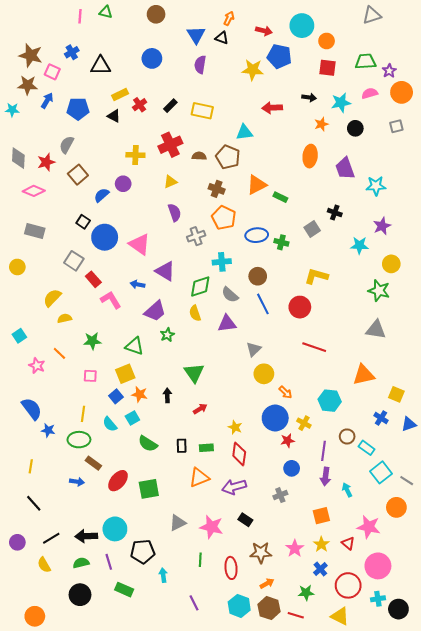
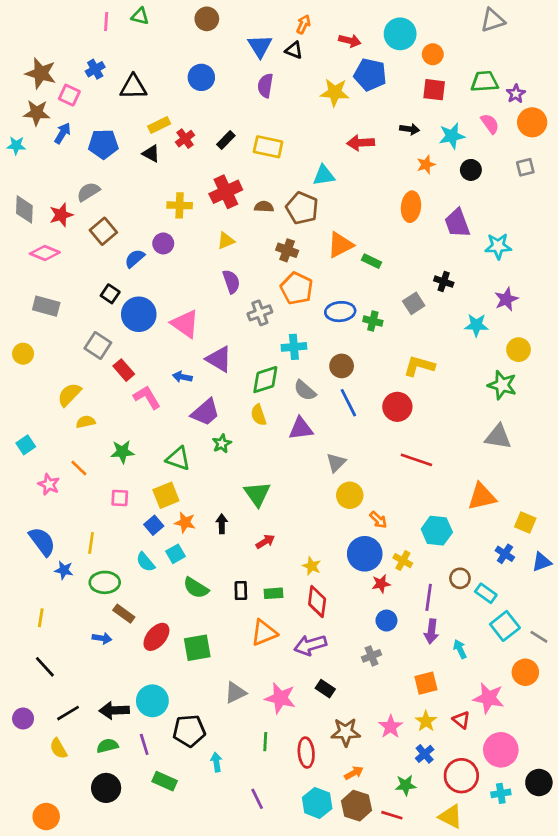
pink semicircle: (370, 93) -> (490, 124), turned 70
gray semicircle: (67, 145) -> (88, 192), turned 30
yellow line: (83, 414) -> (91, 543), moved
black circle: (398, 609) -> (539, 782), moved

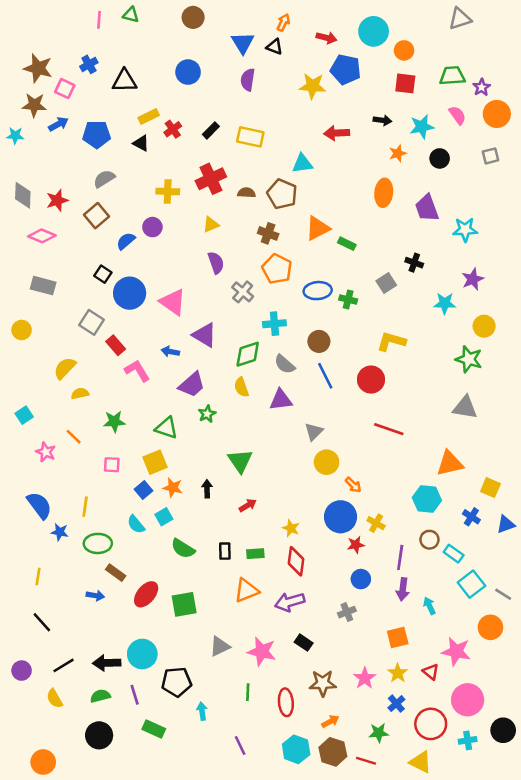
blue arrow: (63, 133) -> (58, 124), turned 30
gray semicircle: (88, 192) -> (104, 179), moved
gray cross: (260, 313) -> (243, 292), turned -30
cyan hexagon: (437, 531) -> (427, 499), moved

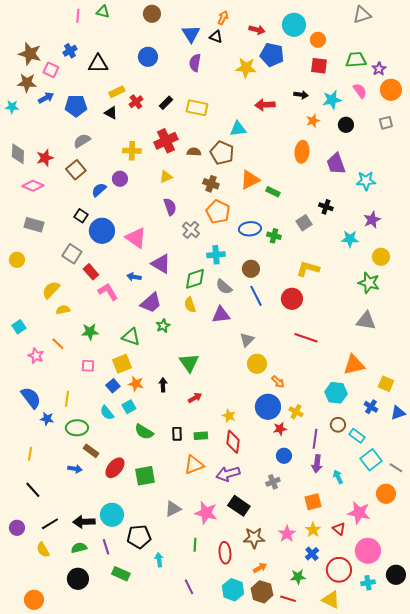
black rectangle: (304, 643) -> (239, 506), size x1.5

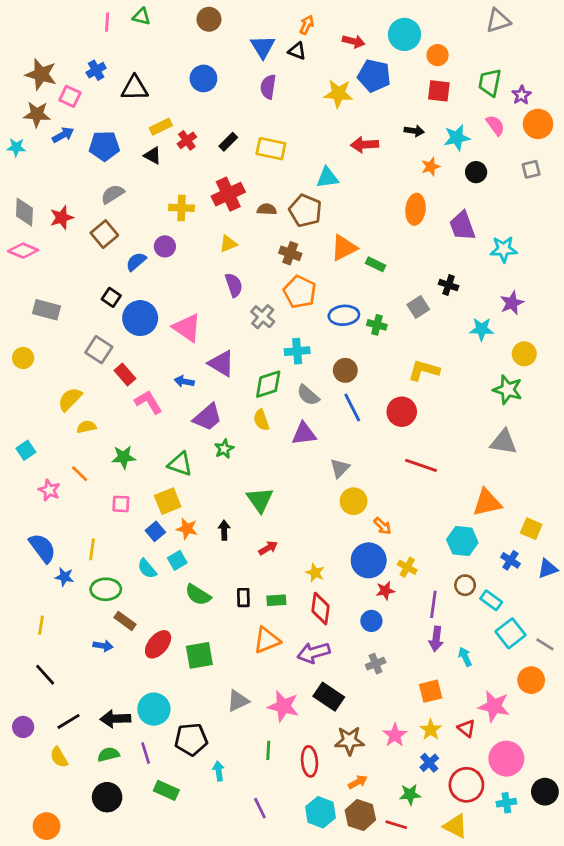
green trapezoid: (356, 60) -> (490, 83), turned -75
pink diamond: (33, 186) -> (23, 251), moved
blue circle: (284, 456) -> (371, 621), moved

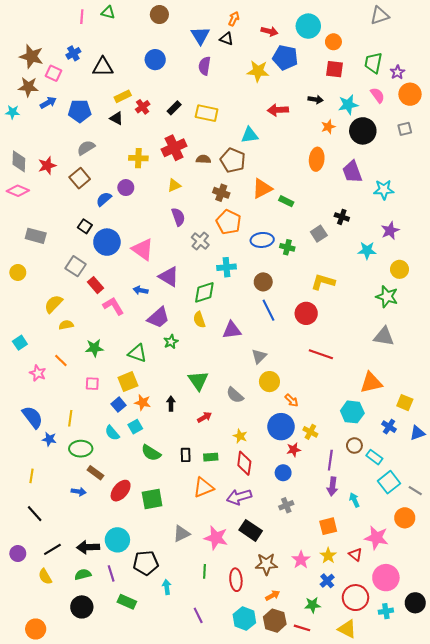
black circle: (476, 172) -> (363, 131), size x1.6
gray semicircle: (308, 395) -> (235, 395), moved

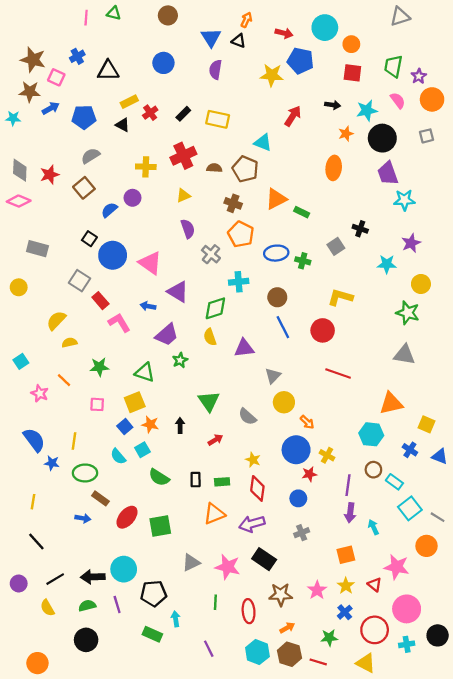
red arrow: (278, 110) -> (293, 116), turned 126
cyan triangle: (250, 135) -> (263, 143), turned 30
purple trapezoid: (352, 172) -> (388, 173), moved
blue triangle: (417, 433) -> (440, 456), turned 42
green rectangle: (127, 602) -> (152, 634), moved

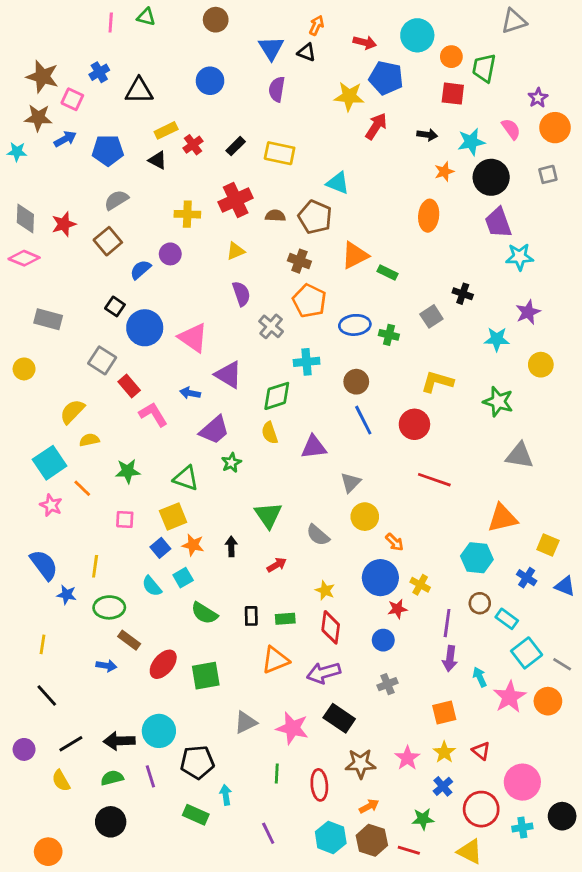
green trapezoid: (393, 66) -> (484, 68), moved
red arrow: (293, 116) -> (376, 126), moved
green star: (408, 313) -> (498, 402), moved
cyan square: (21, 361) -> (50, 463), moved, size x1.6
pink star: (397, 567) -> (510, 697), moved, turned 30

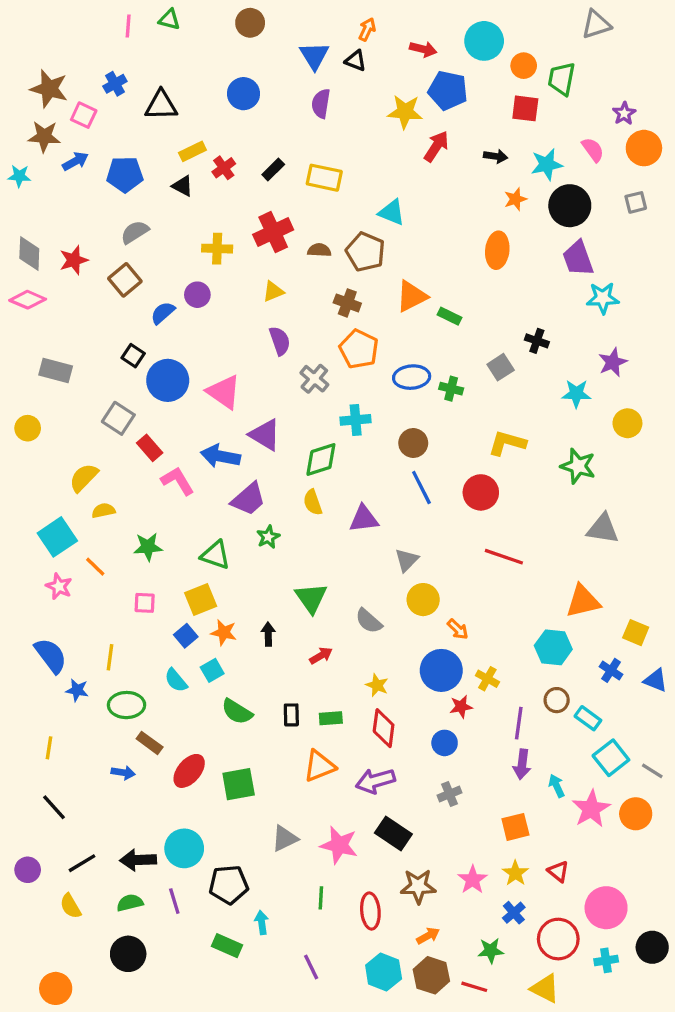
blue arrow: (190, 393) -> (220, 456), size x1.6

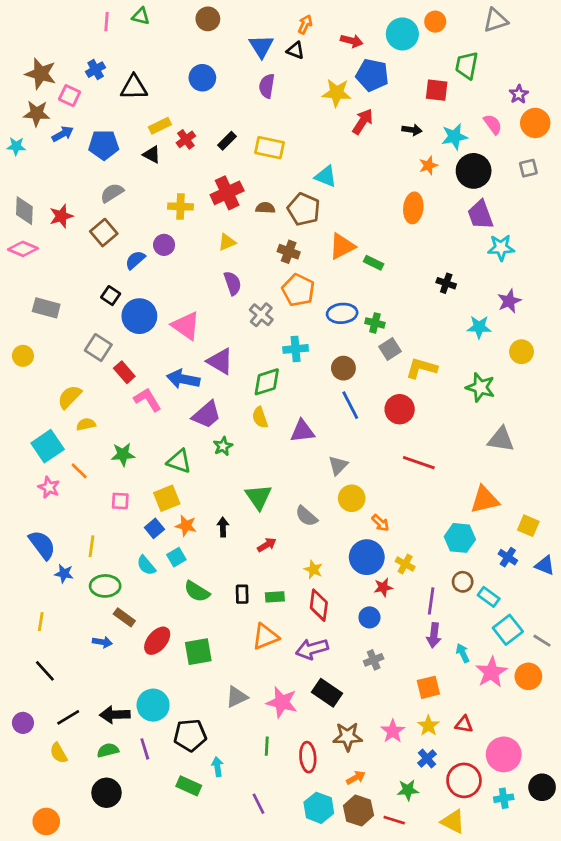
orange circle: (524, 66) -> (435, 22), moved
gray square: (501, 367) -> (390, 349), moved
red triangle: (558, 871) -> (464, 724), turned -30

